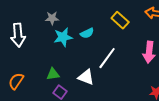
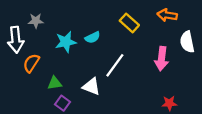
gray star: (52, 18) -> (36, 21), moved
orange semicircle: (16, 81) -> (31, 63), moved

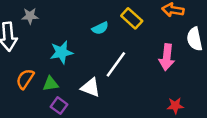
cyan semicircle: (93, 37) -> (100, 28), moved
cyan star: (66, 42) -> (61, 52), moved
orange semicircle: (31, 63) -> (25, 79), moved

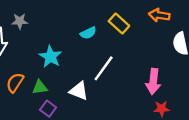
cyan star: (61, 52) -> (50, 57), turned -30
pink arrow: (167, 57) -> (153, 81), moved

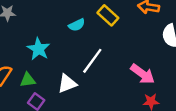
pink arrow: (153, 81) -> (143, 74), turned -60
white triangle: (79, 91) -> (67, 84), turned -42

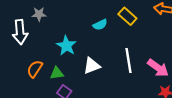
white line: (92, 61) -> (129, 60), moved, turned -45
white triangle: (67, 84) -> (92, 66), moved

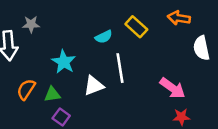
white line: (129, 60) -> (120, 68), moved

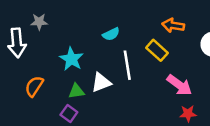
orange arrow: (179, 18) -> (173, 25), moved
yellow rectangle: (136, 27) -> (157, 50), moved
green triangle: (52, 94) -> (76, 91), moved

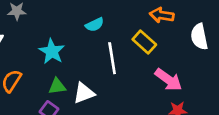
white triangle: (101, 83) -> (84, 93), moved

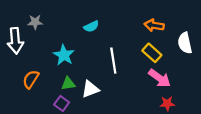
cyan semicircle: (95, 25) -> (91, 26), moved
yellow rectangle: (144, 42) -> (152, 53), moved

